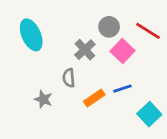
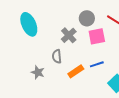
pink square: (122, 51) -> (97, 36), turned 36

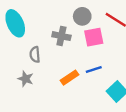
gray cross: (69, 35) -> (61, 36), turned -35
gray semicircle: (57, 56) -> (35, 54), moved

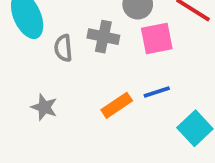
gray semicircle: (35, 54) -> (63, 48), moved

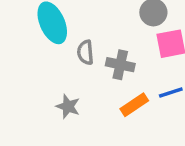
gray cross: (103, 37) -> (120, 65), moved

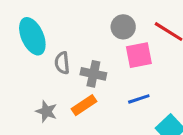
orange rectangle: (134, 105) -> (84, 105), moved

